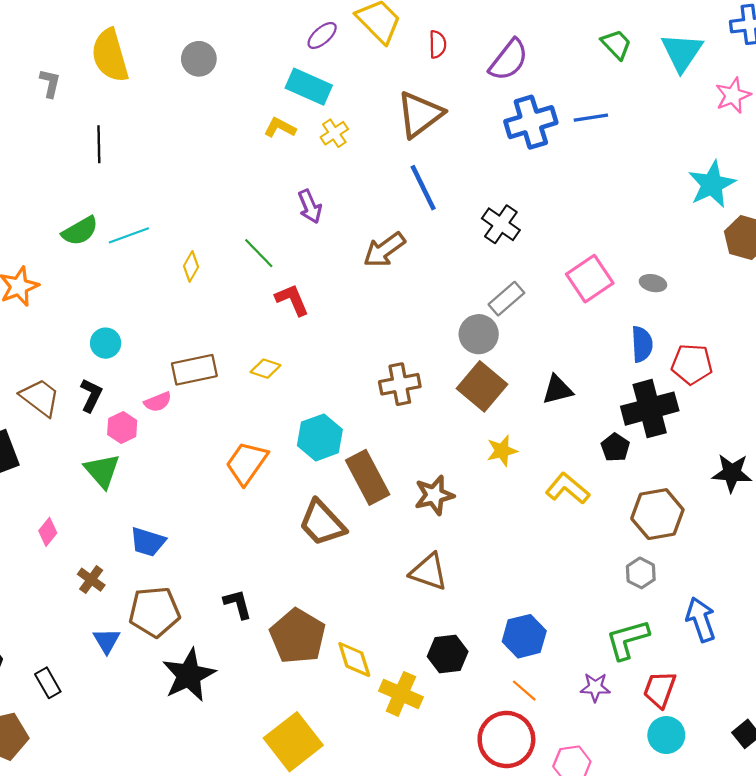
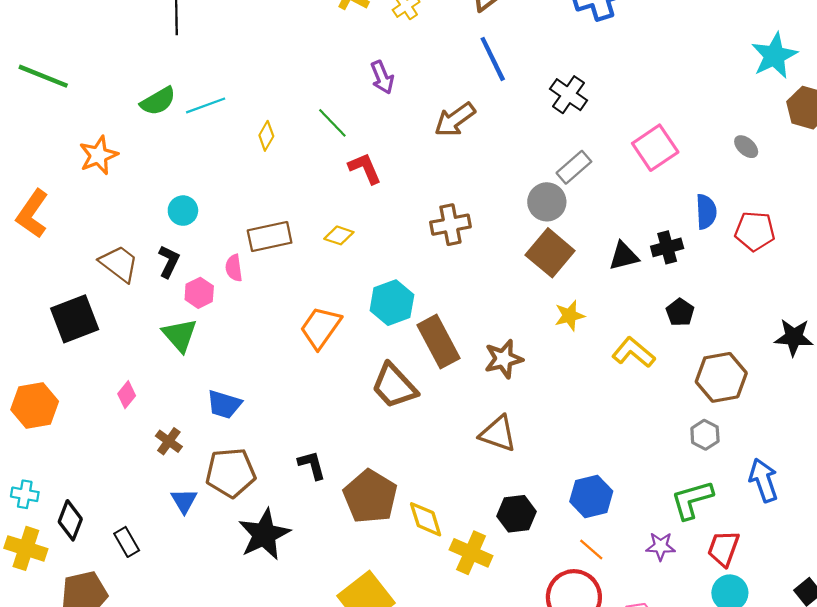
gray ellipse: (653, 283) -> (746, 147), moved, turned 30
brown cross: (400, 384) -> (450, 225), moved
pink semicircle: (158, 402) -> (234, 268), turned 104
black cross: (650, 409) -> (667, 247), moved, size x0.6

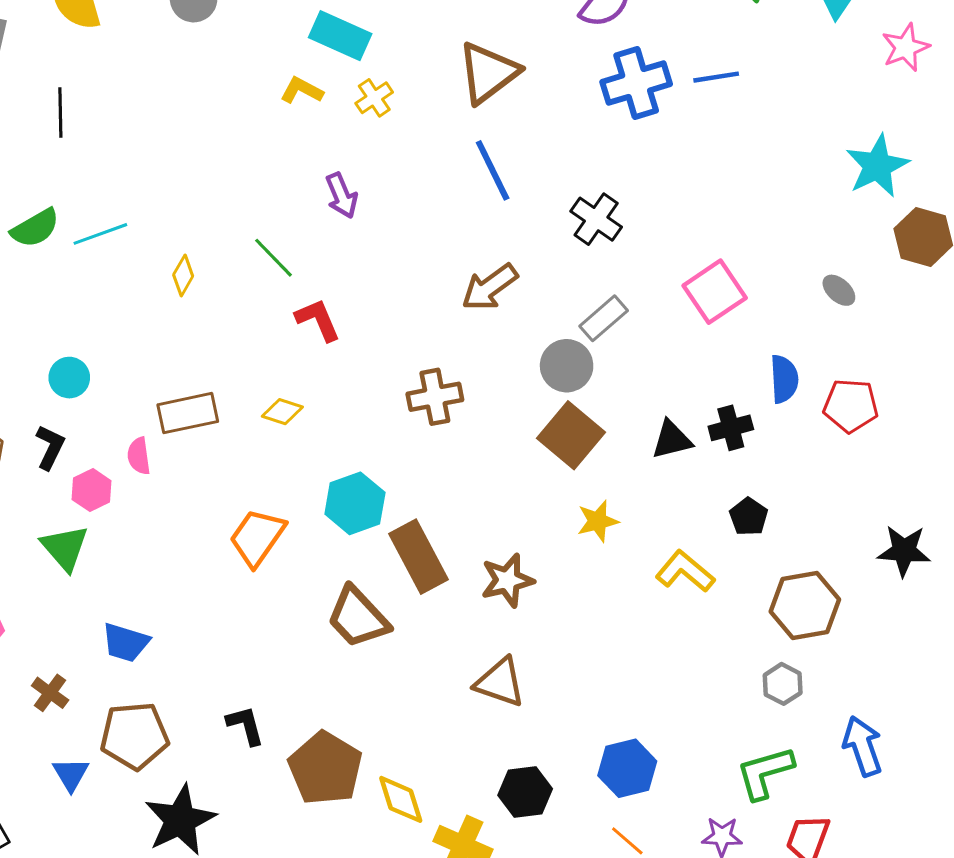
brown arrow: (455, 120) -> (490, 287), moved

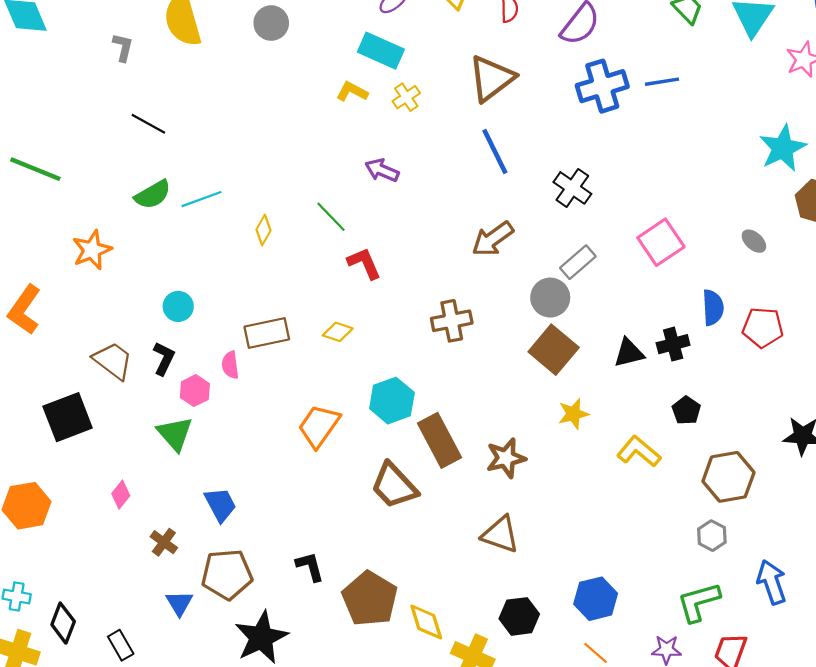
black line: (60, 113) -> (148, 124), moved, turned -60
purple arrow: (342, 195) -> (382, 170), turned 136
blue trapezoid: (126, 642) -> (220, 505), turned -135

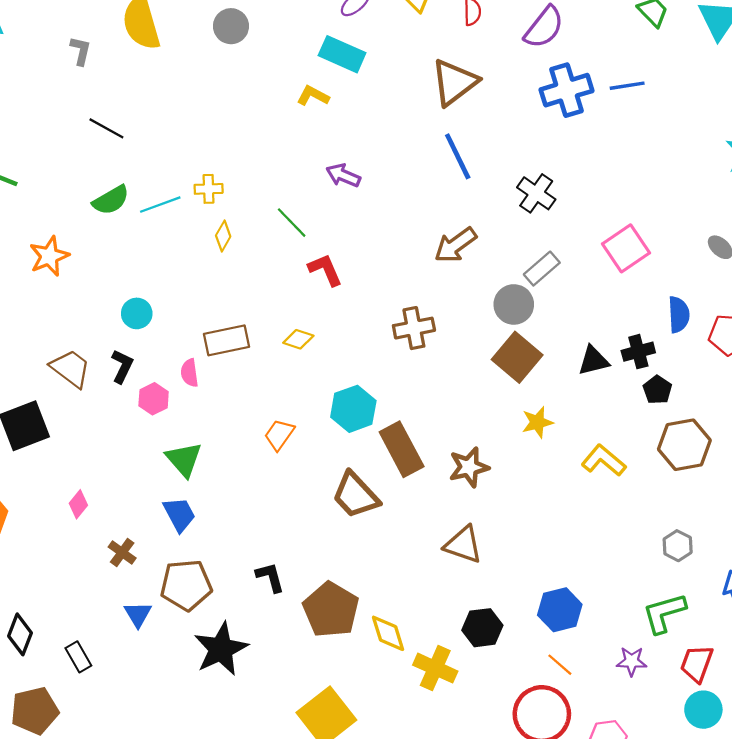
yellow cross: (406, 97) -> (209, 189), moved, turned 32
black pentagon: (686, 410) -> (657, 390), moved
orange trapezoid: (319, 426) -> (279, 435), size x0.7
green triangle: (175, 434) -> (184, 459), moved
brown hexagon: (728, 477) -> (684, 445), moved

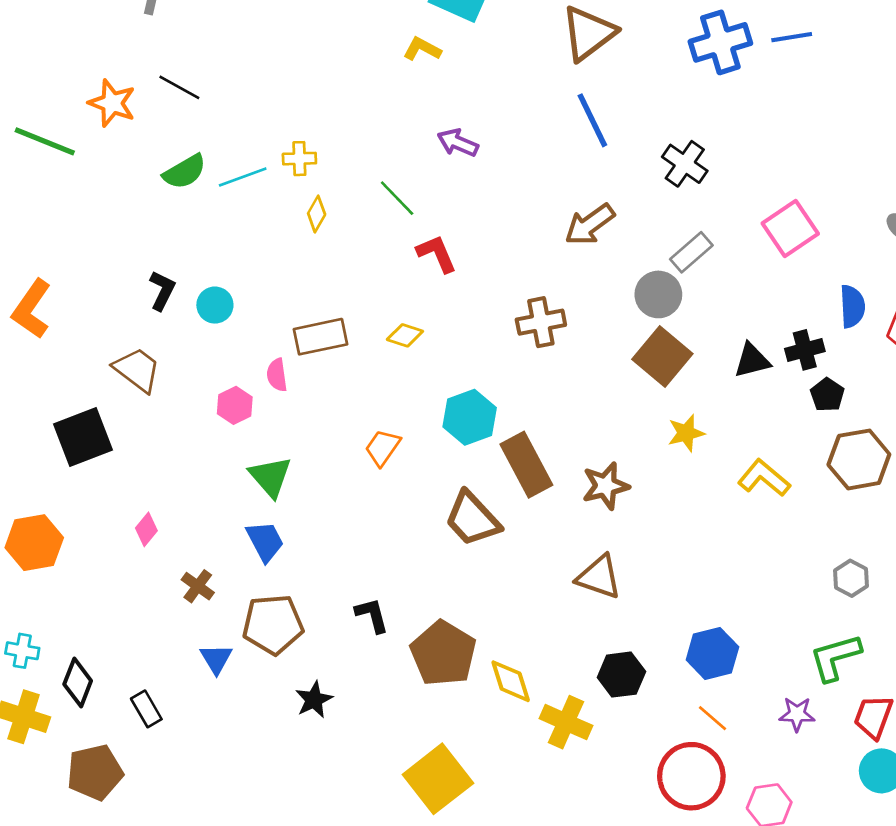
orange star: (49, 256) -> (112, 103), moved, turned -30
black L-shape: (122, 366) -> (162, 291), moved
black star: (221, 649) -> (314, 700), size x0.6

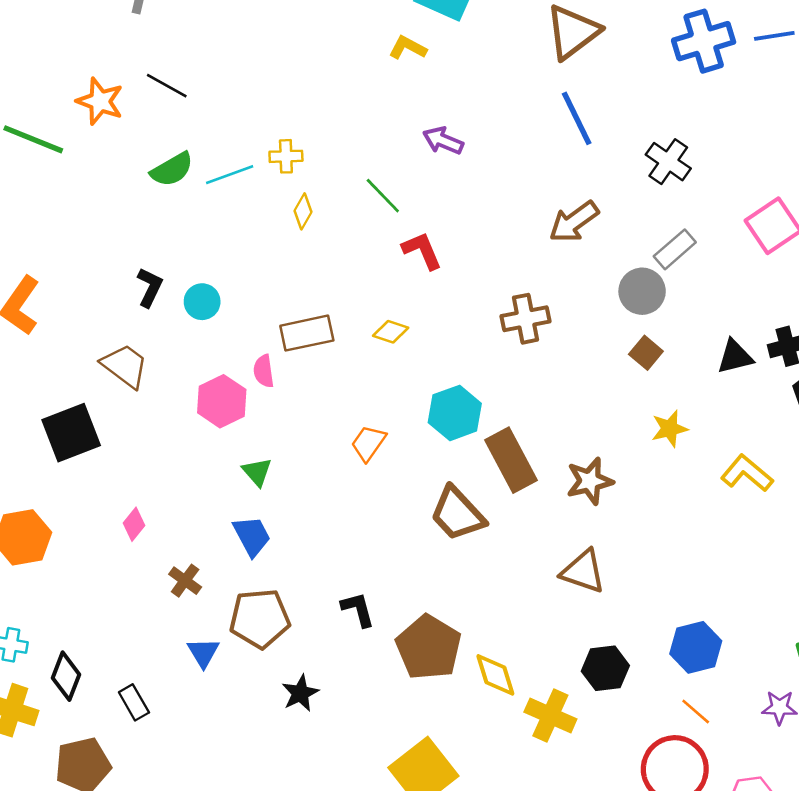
brown square: (662, 357) -> (646, 353), size x0.6
pink hexagon: (235, 405) -> (222, 401), size x1.4
green triangle: (270, 477) -> (257, 472), size x0.7

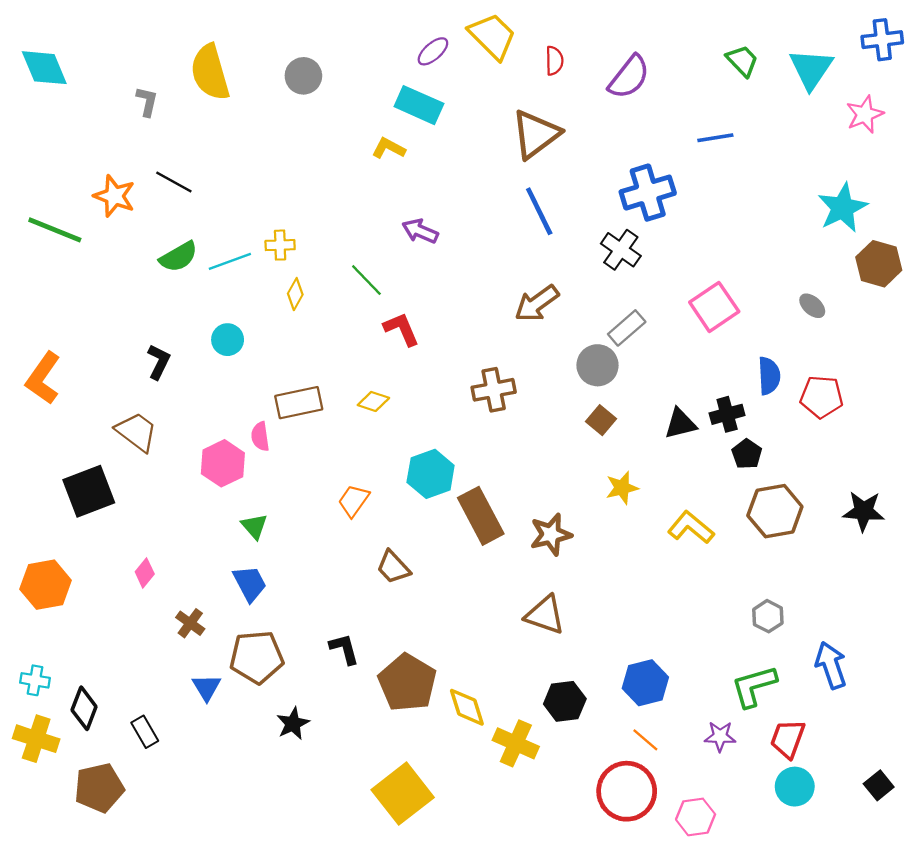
blue cross: (704, 41) -> (648, 193), moved
cyan circle: (202, 302) -> (228, 340), moved
brown trapezoid: (457, 514) -> (393, 567), moved, size x0.7

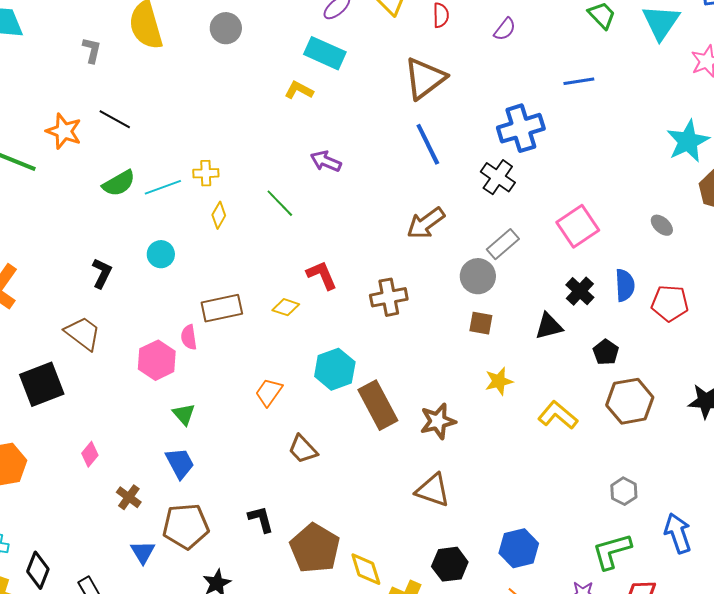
purple semicircle: (629, 77) -> (505, 29), size x0.6
red L-shape: (401, 329) -> (322, 275), moved
black cross: (727, 414) -> (580, 291), moved, turned -32
brown square: (601, 420) -> (481, 323), turned -30

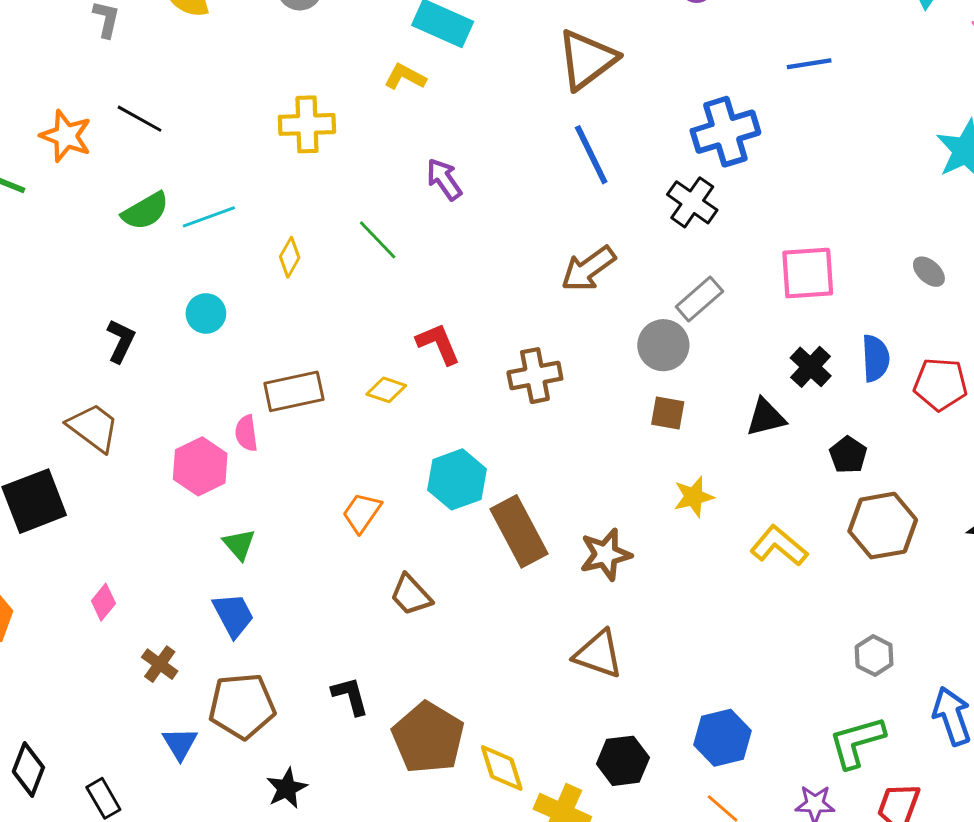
purple arrow: (326, 161) -> (444, 179), turned 32
yellow cross: (206, 173) -> (307, 124), moved, size x1.5
pink square: (578, 226) -> (808, 273), turned 30

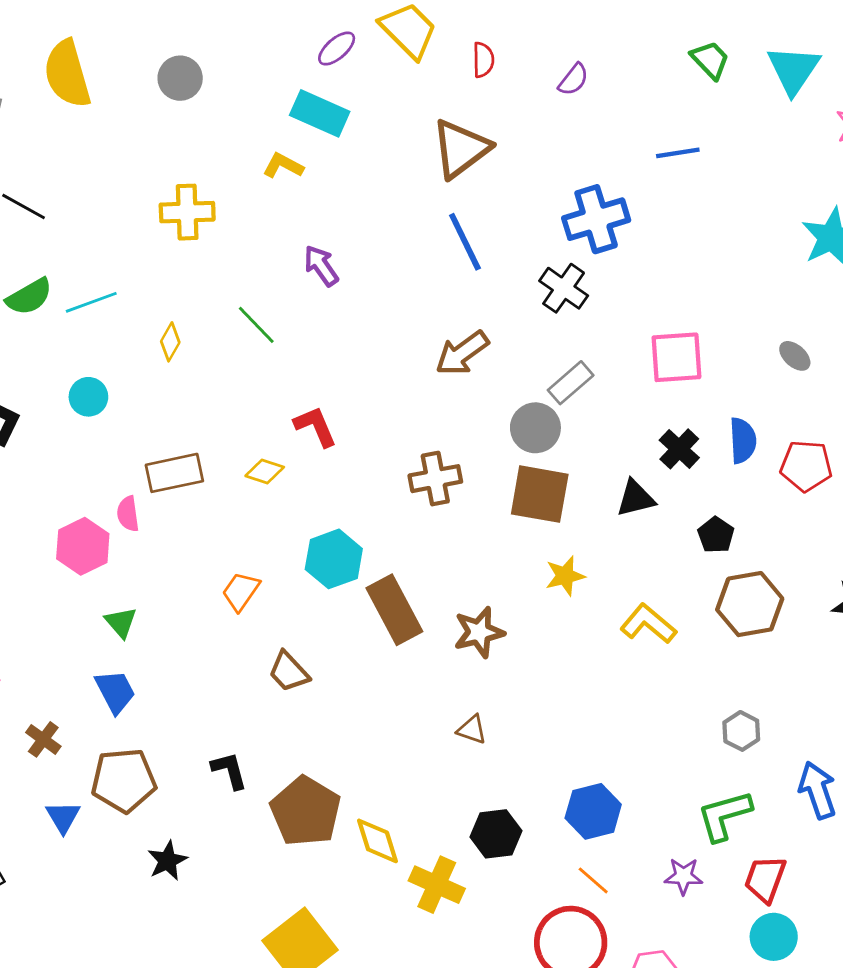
brown cross: (535, 376) -> (435, 479), moved
brown square: (668, 413) -> (540, 494), size x1.8
brown triangle: (598, 654) -> (472, 730), size x0.6

